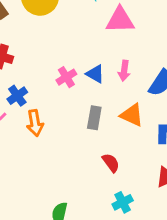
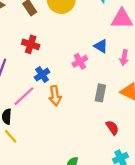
blue triangle: (95, 74) -> (101, 46), moved

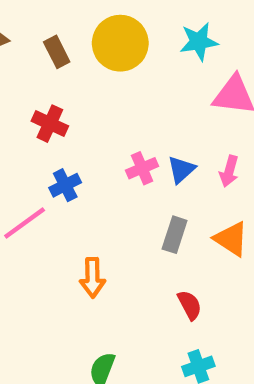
blue triangle: (101, 46) -> (181, 170), moved, turned 40
orange arrow: (55, 96) -> (92, 278), moved

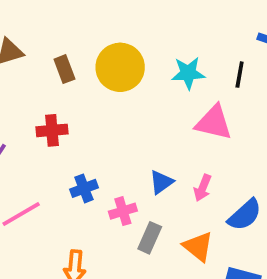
red cross: (50, 124) -> (52, 130), turned -36
pink cross: (142, 168) -> (123, 211), moved
blue cross: (65, 185) -> (84, 188), moved

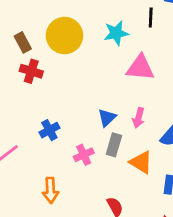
black line: (240, 75) -> (151, 18), moved
red cross: (52, 130) -> (31, 71), moved, turned 30
pink cross: (123, 211) -> (84, 155), moved
gray rectangle: (150, 238) -> (114, 145), moved

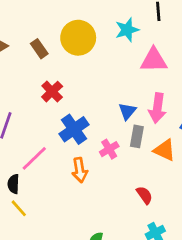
red cross: (31, 71) -> (52, 92), moved, turned 35
pink arrow: (138, 118) -> (157, 108), size x1.5
blue cross: (49, 130) -> (74, 129), size x1.5
orange arrow: (50, 190) -> (80, 170), moved

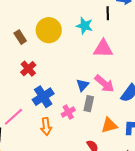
cyan star: (127, 30) -> (85, 26), turned 30
pink arrow: (157, 108) -> (104, 84), turned -60
orange triangle: (165, 150) -> (109, 125), moved, turned -42

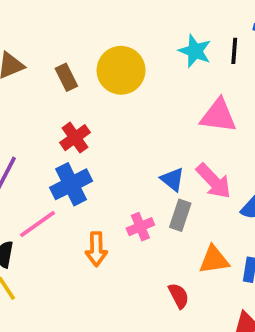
cyan star: (85, 26) -> (195, 51), moved
blue triangle: (82, 85) -> (172, 179), turned -40
blue cross: (43, 97) -> (71, 184), moved

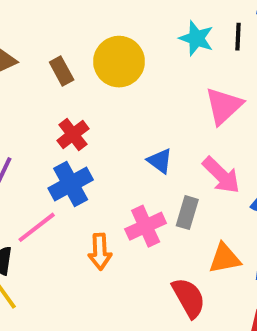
pink triangle: (218, 116) -> (224, 106), turned -48
blue triangle: (172, 179) -> (160, 161), moved
pink cross: (140, 227) -> (146, 226), size x1.4
red semicircle: (179, 296) -> (189, 298), size x1.5

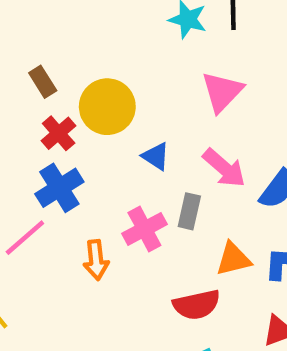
yellow circle: (119, 62) -> (107, 107), moved
brown rectangle: (62, 71) -> (43, 82), moved
red semicircle: (189, 298) -> (197, 305), turned 111

